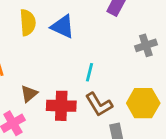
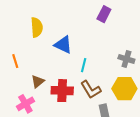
blue triangle: (63, 27) -> (63, 45), moved
gray cross: (146, 45) -> (126, 59), moved, turned 35

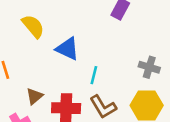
yellow semicircle: (37, 27) -> (33, 26), turned -36

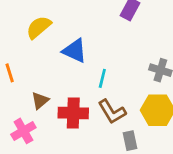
yellow semicircle: (33, 26) -> (39, 27), turned -90

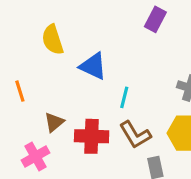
yellow semicircle: (39, 27) -> (53, 40), turned -68

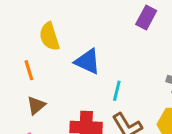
orange line: (20, 91) -> (29, 70), moved
brown triangle: (54, 122) -> (36, 105), moved

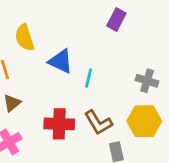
cyan line: (117, 91) -> (89, 78), moved

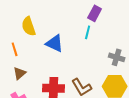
cyan line: (89, 78) -> (88, 32), moved

